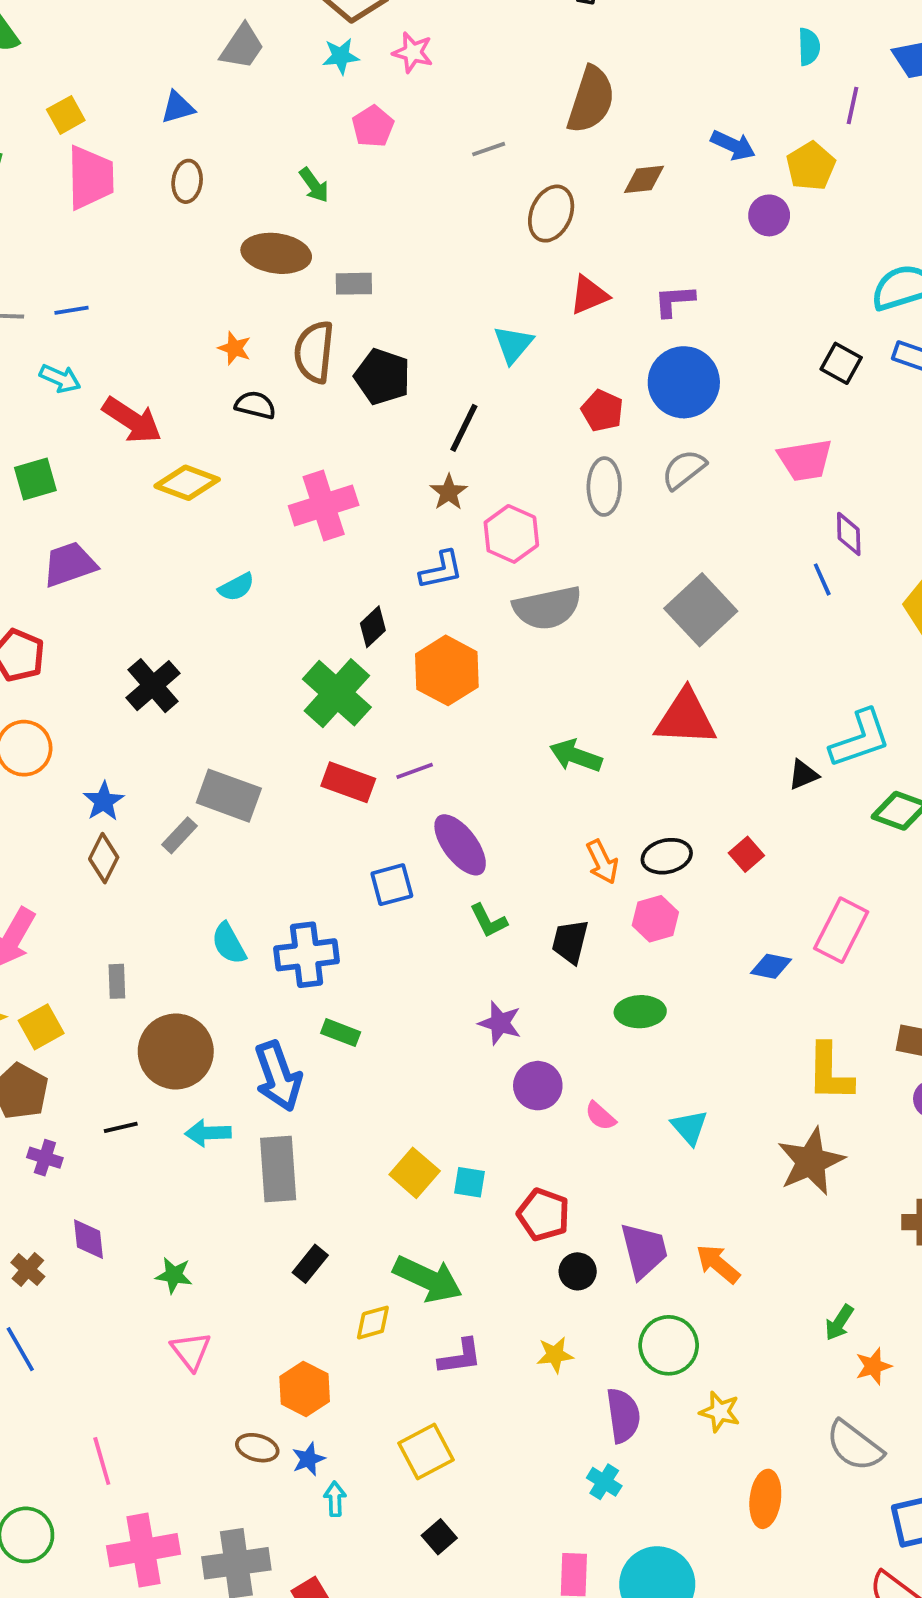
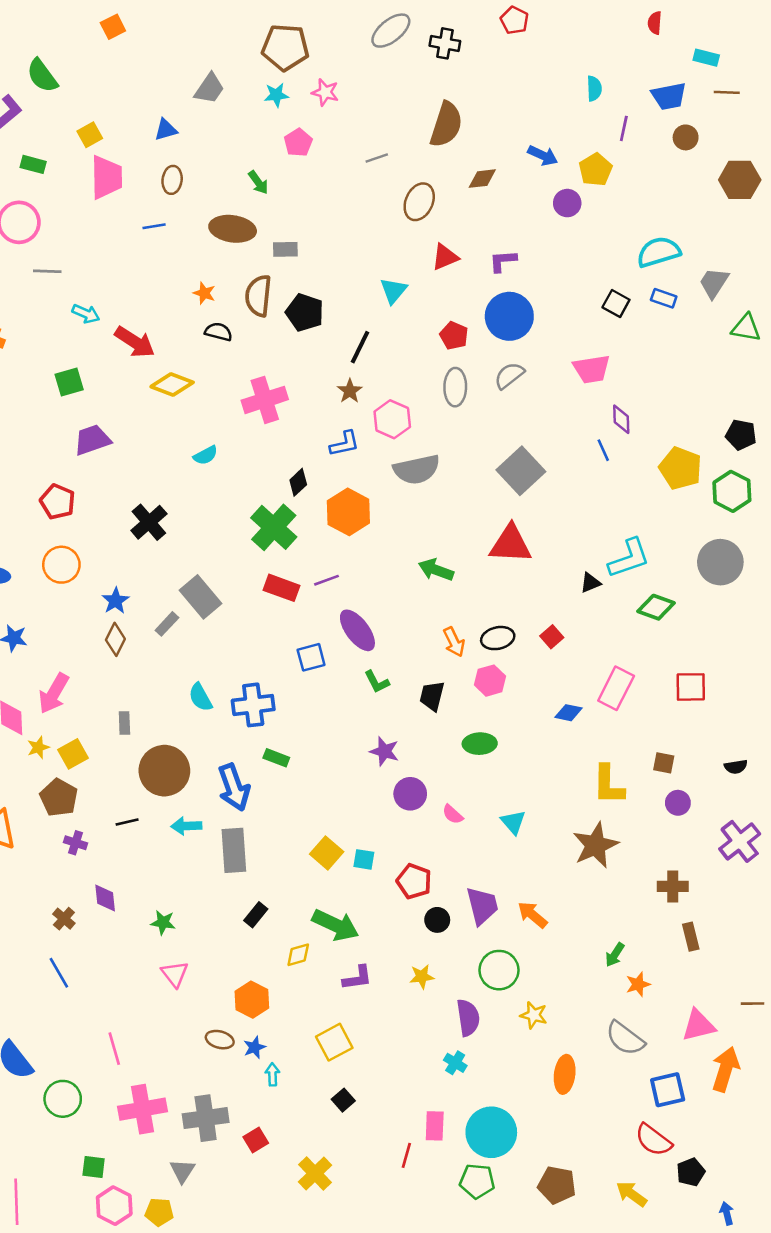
blue line: (71, 310) -> (154, 226), moved
gray rectangle: (229, 796) -> (200, 597), turned 30

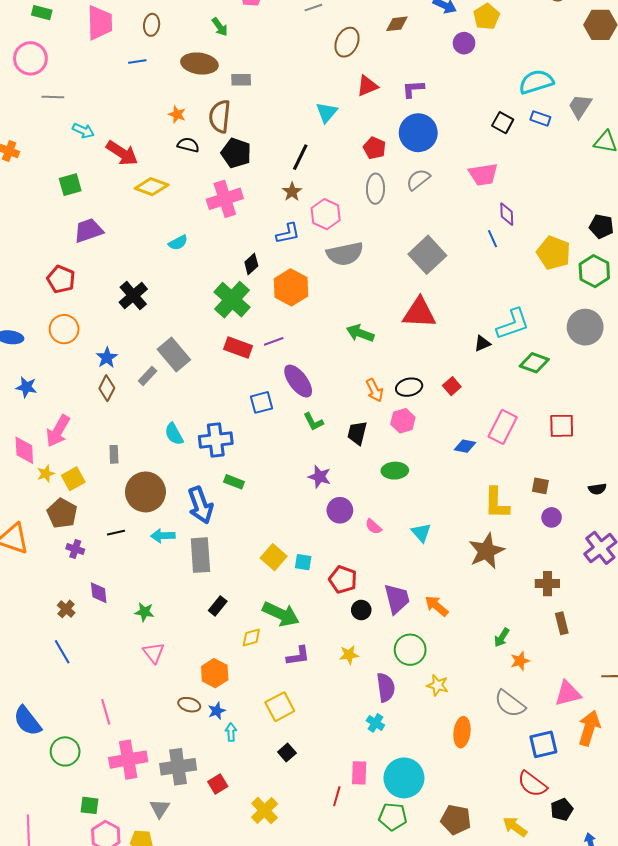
black pentagon: (305, 312) -> (236, 153), moved

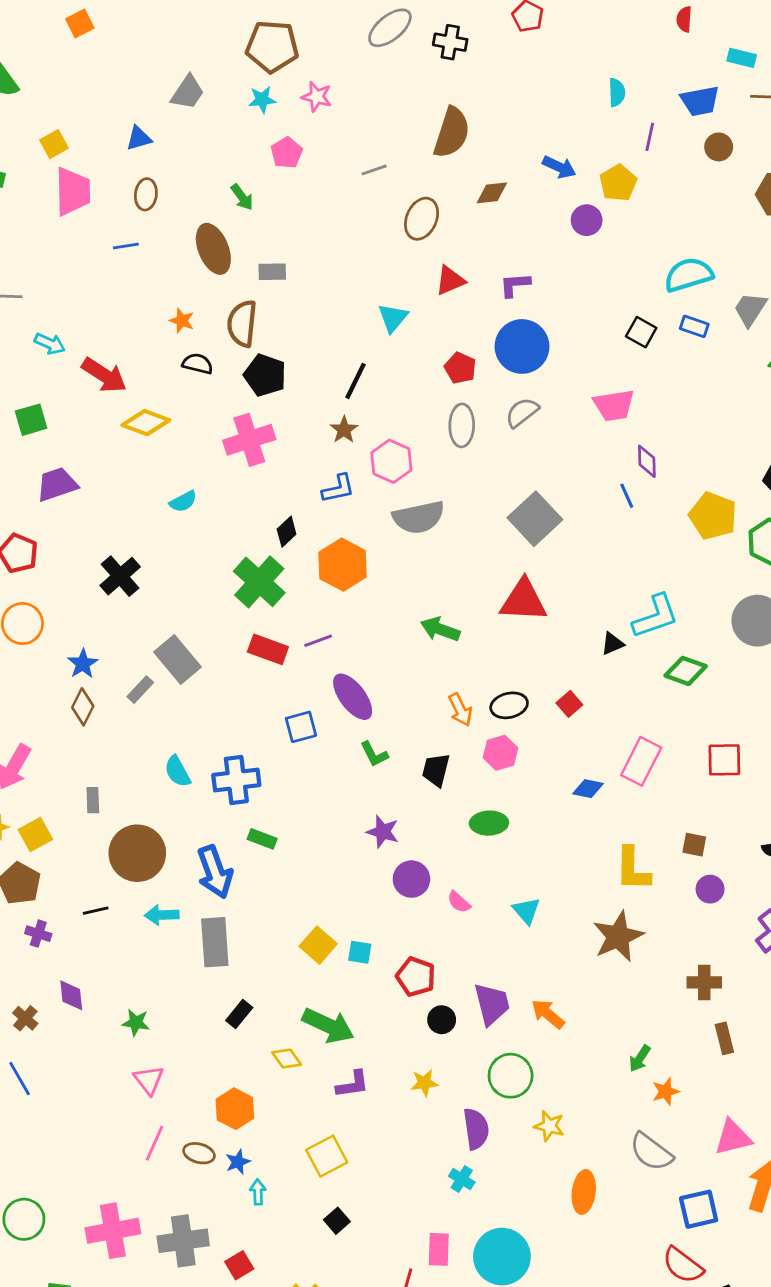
brown ellipse: (199, 64) -> (213, 249), turned 60
yellow diamond: (251, 637) -> (287, 1058), turned 70
pink line: (106, 712) -> (155, 1143), moved, turned 40

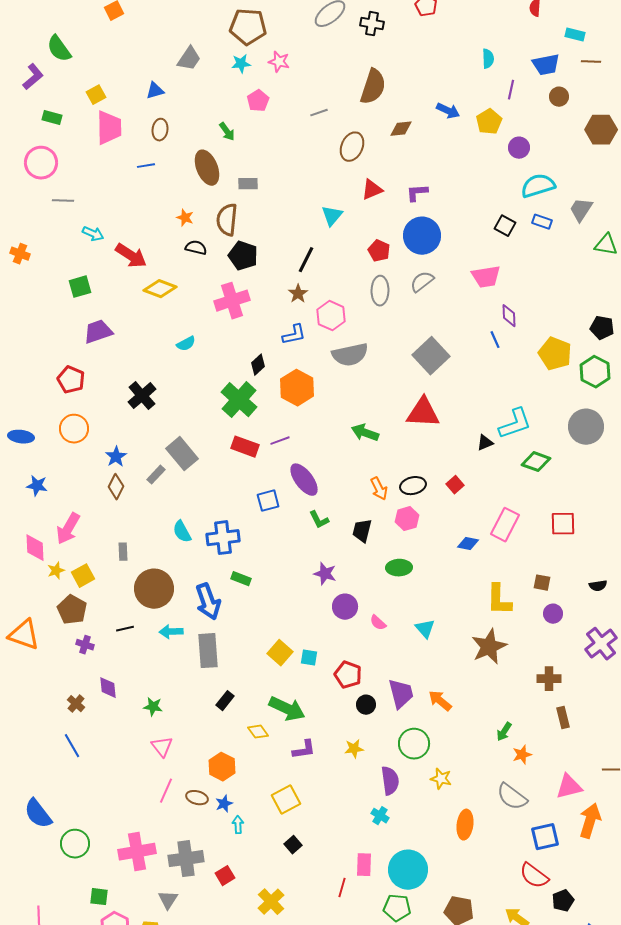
purple circle: (587, 220) -> (519, 148), moved

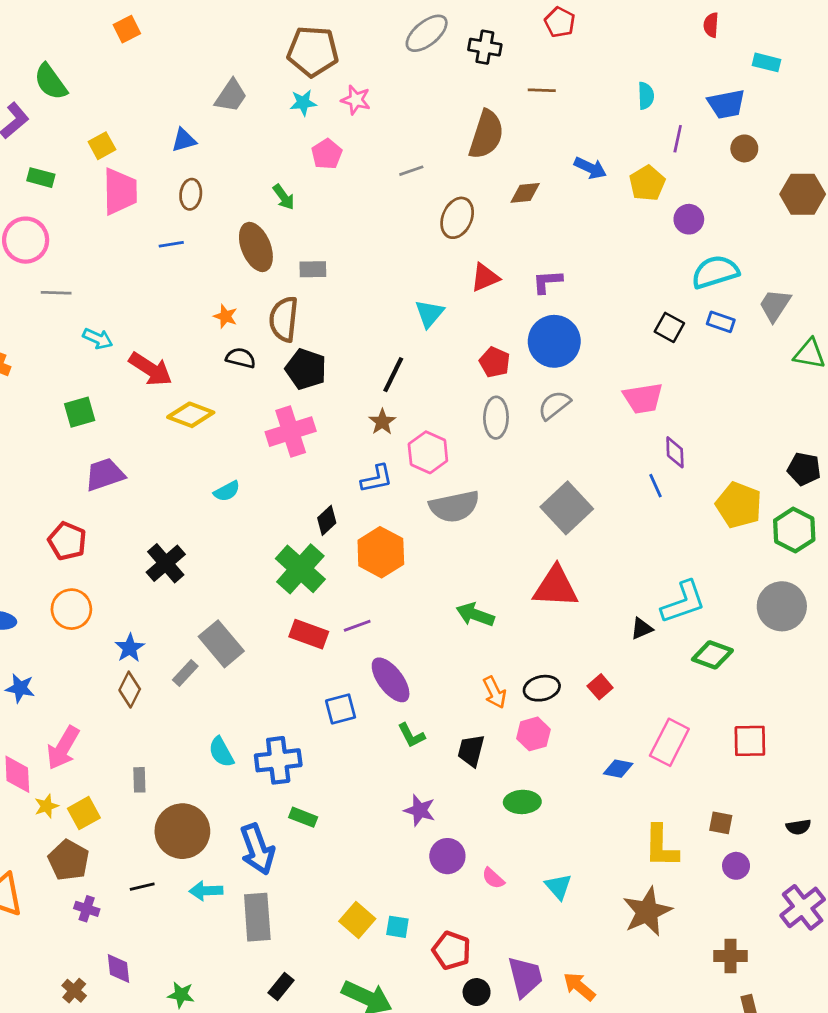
brown line: (591, 62) -> (542, 90), moved

